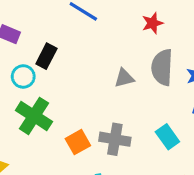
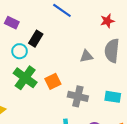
cyan rectangle: (167, 137) -> (113, 97), turned -49
orange square: (78, 142) -> (53, 81), moved

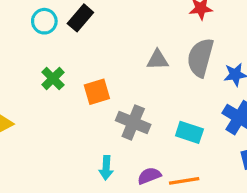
cyan circle: (20, 51) -> (44, 21), moved
green cross: (25, 78) -> (53, 79), size x0.6

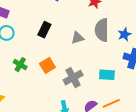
black rectangle: (80, 18) -> (44, 30), moved
gray cross: (133, 122) -> (73, 78), turned -36

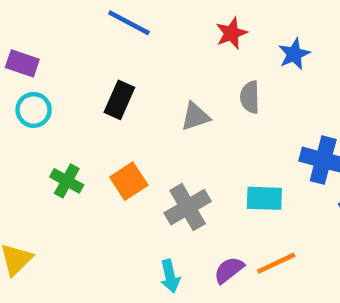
gray semicircle: (102, 30) -> (250, 97), size x0.6
blue star: (124, 34) -> (294, 54), moved

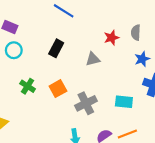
red star: (231, 33) -> (111, 38), moved
blue star: (294, 54) -> (142, 59), moved
gray semicircle: (250, 97) -> (136, 33), moved

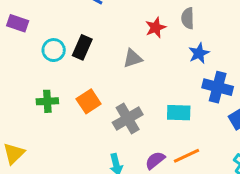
cyan circle: (14, 50) -> (54, 50), moved
green cross: (28, 86) -> (47, 101), turned -32

